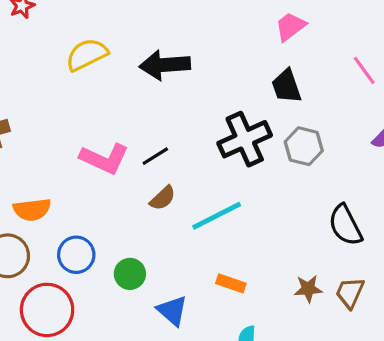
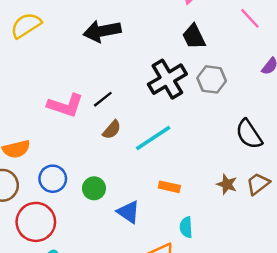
yellow semicircle: (87, 55) -> (26, 25), moved
brown star: (308, 289) -> (227, 184), turned 30
brown trapezoid: (350, 293) -> (258, 184), turned 35

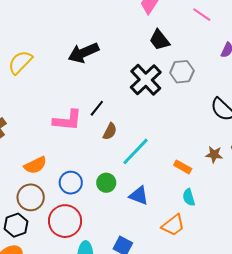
cyan line: (153, 138) -> (135, 151), moved
orange rectangle: (169, 187) -> (183, 167), moved, turned 30

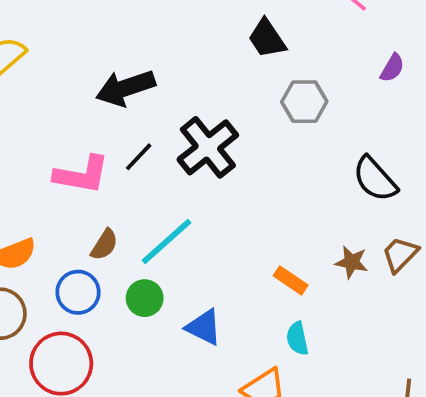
black arrow: (83, 53) -> (125, 88), moved
black cross: (146, 80) -> (208, 147), moved
brown semicircle: (110, 131) -> (104, 245), moved
cyan line: (135, 151) -> (166, 241), moved

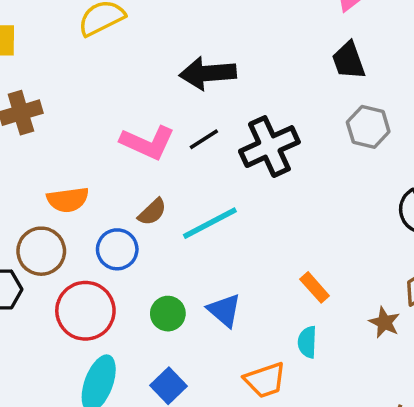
brown star: (352, 262) -> (384, 322), moved
green circle: (145, 298) -> (168, 314), moved

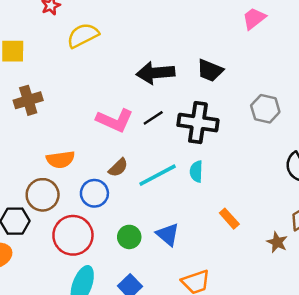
black trapezoid: (349, 61) -> (210, 70), moved, turned -48
black cross: (269, 147) -> (198, 123), turned 33
cyan semicircle: (307, 342) -> (196, 171), moved

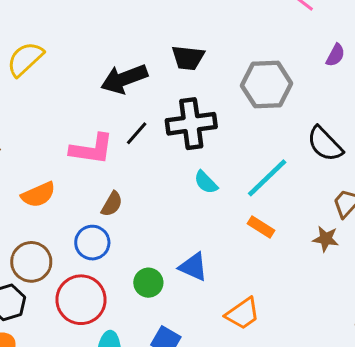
gray hexagon: (265, 109) -> (267, 85), size x1.4
orange semicircle: (60, 160) -> (38, 195), moved
cyan semicircle: (196, 171) -> (206, 182), turned -30
cyan line: (158, 175) -> (267, 178), moved

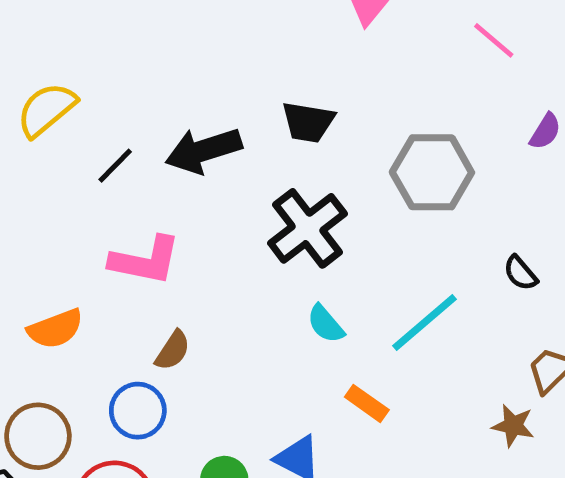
black cross: (191, 124) -> (307, 228), turned -33
black line: (137, 133) -> (115, 166), moved
black semicircle: (325, 144) -> (520, 273), size x0.6
orange rectangle: (261, 227) -> (367, 403), moved

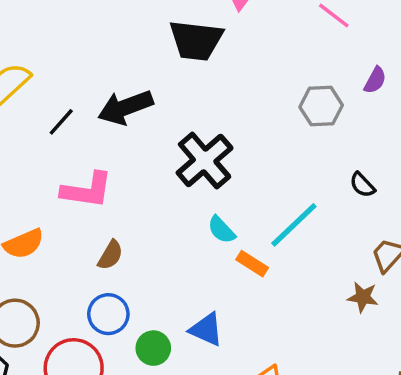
black trapezoid: (308, 122) -> (196, 40), moved, size x1.4
gray hexagon: (432, 172) -> (321, 106), moved, size x0.7
orange rectangle: (367, 403) -> (252, 264), moved
blue circle: (138, 411) -> (108, 314), moved

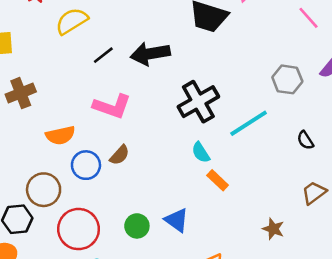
cyan line: (294, 225) -> (249, 123), moved
brown star: (363, 297) -> (273, 229), moved
blue circle: (108, 314) -> (86, 165), moved

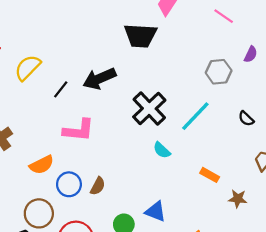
brown semicircle: (120, 155) -> (98, 186), moved
orange rectangle: (218, 180) -> (210, 175), moved

